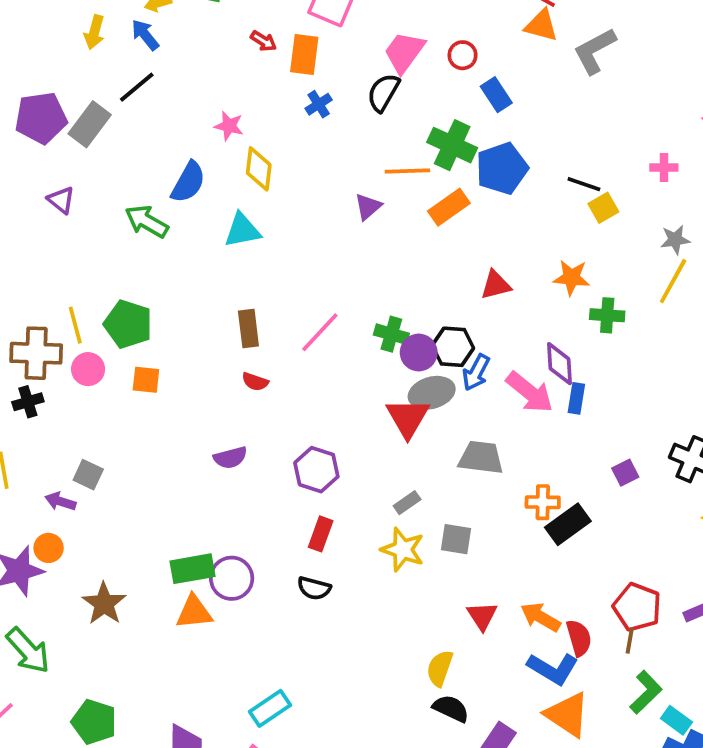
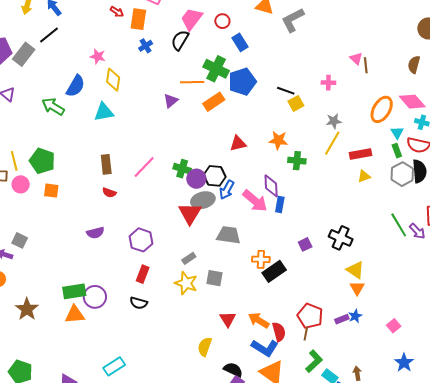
black semicircle: (451, 708) -> (233, 370), moved

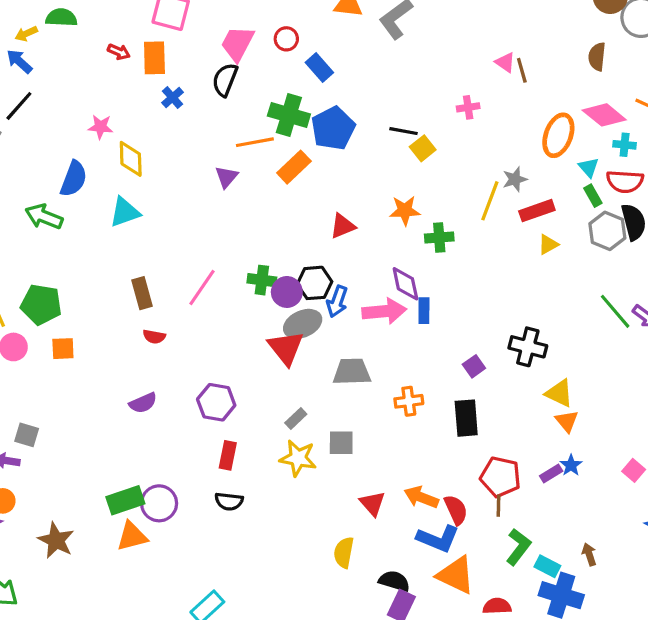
gray star: (334, 121) -> (515, 179), moved
pink arrow: (255, 201) -> (384, 311), turned -36
black rectangle: (274, 271) -> (466, 418), moved, turned -50

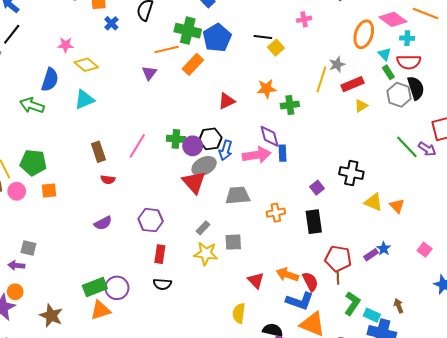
yellow diamond: (131, 159) -> (86, 65), turned -45
orange triangle: (567, 421) -> (397, 206), moved

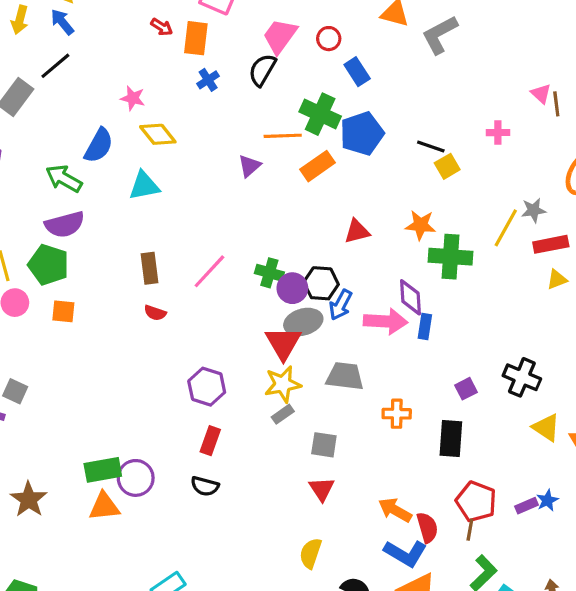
green cross: (290, 105) -> (451, 257), size x1.5
purple semicircle: (103, 223) -> (65, 224), moved, size x1.4
yellow star: (206, 254) -> (283, 384), moved, turned -30
red triangle: (256, 280) -> (322, 489), moved

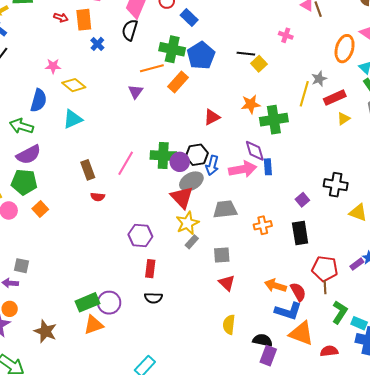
pink cross: (498, 133) -> (286, 35), turned 32
green cross: (269, 273) -> (163, 156), size x1.4
orange square: (63, 311) -> (40, 209), turned -35

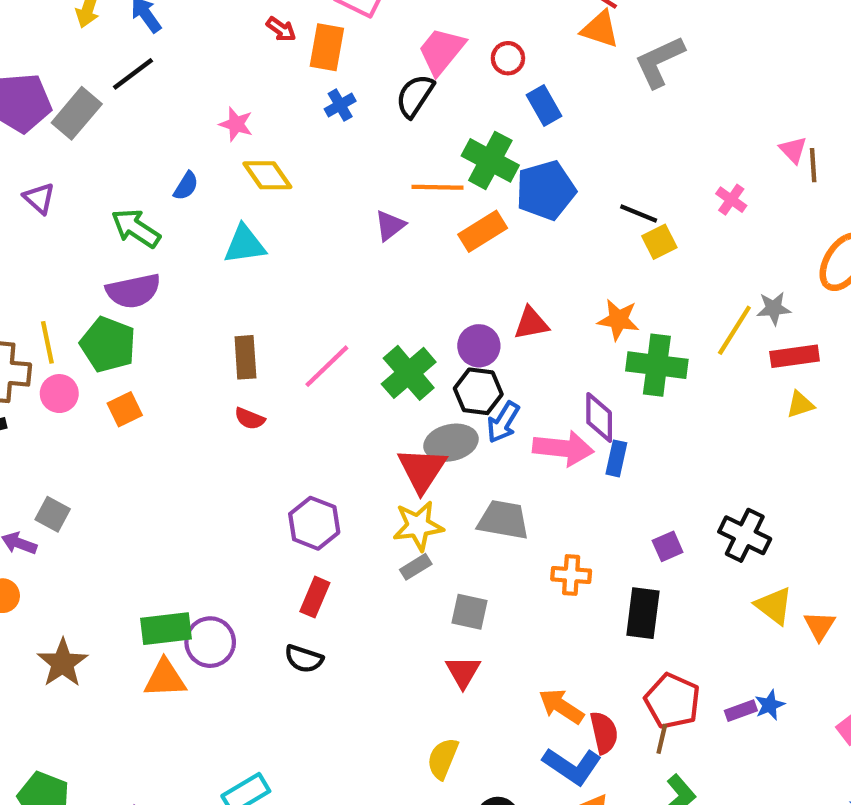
blue semicircle: (39, 101) -> (186, 186), size x0.6
green cross: (163, 156) -> (409, 373), turned 30
purple circle: (180, 162) -> (479, 346), moved

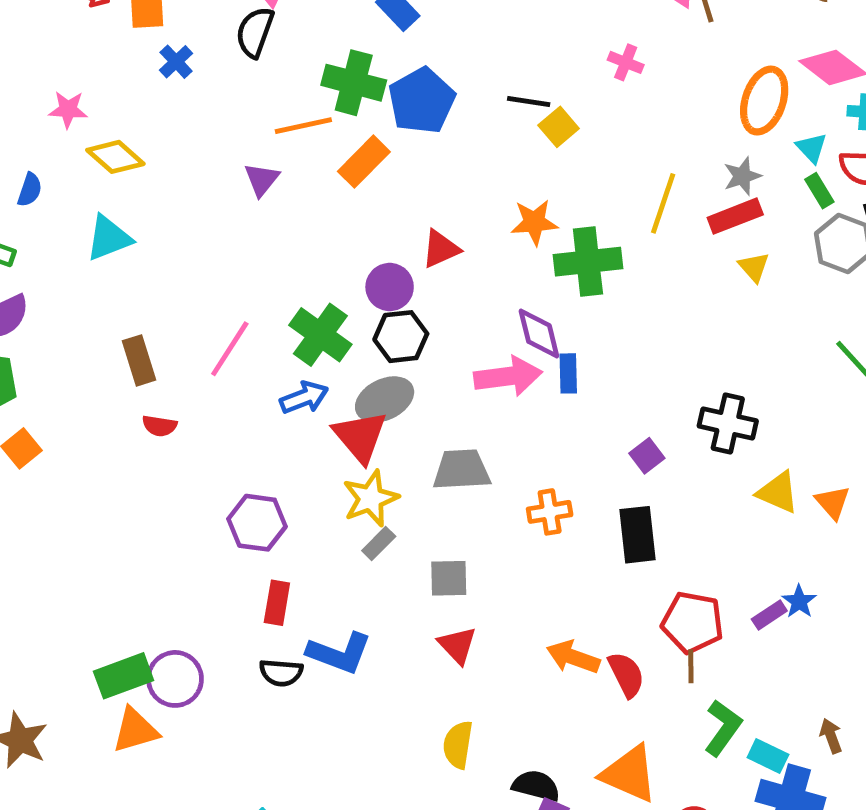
gray star: (774, 308) -> (742, 176), moved
yellow triangle: (800, 405) -> (754, 267), turned -40
blue arrow: (503, 422) -> (304, 398), moved, turned -129
blue L-shape: (572, 766) -> (339, 653), moved

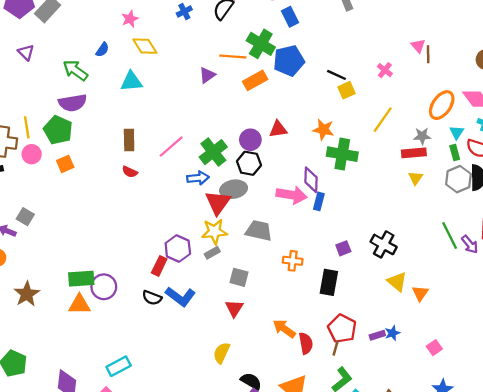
pink star: (68, 110) -> (130, 19), turned 30
yellow line: (663, 203) -> (383, 120), moved
purple hexagon: (257, 523) -> (178, 248), moved

